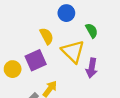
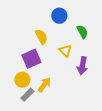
yellow triangle: (73, 51) -> (65, 51), size x0.6
yellow circle: (13, 69) -> (22, 80), moved

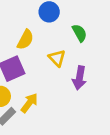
yellow semicircle: (41, 37) -> (25, 40), turned 56

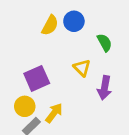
yellow semicircle: (25, 40) -> (50, 25), moved

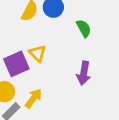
yellow triangle: (82, 68) -> (37, 53), moved

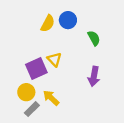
yellow arrow: (34, 98) -> (51, 98), turned -84

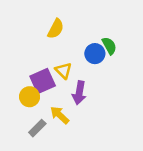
blue circle: (68, 20) -> (95, 54), moved
purple arrow: (94, 76) -> (79, 93), moved
yellow circle: (26, 92) -> (30, 97), moved

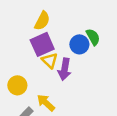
purple square: (43, 81) -> (42, 44), moved
purple arrow: (79, 93) -> (65, 69), moved

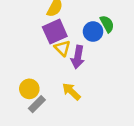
yellow circle: (17, 85) -> (29, 89), moved
yellow arrow: (46, 103) -> (71, 91), moved

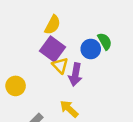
purple square: (55, 32) -> (53, 49), turned -30
yellow circle: (29, 89) -> (16, 86), moved

